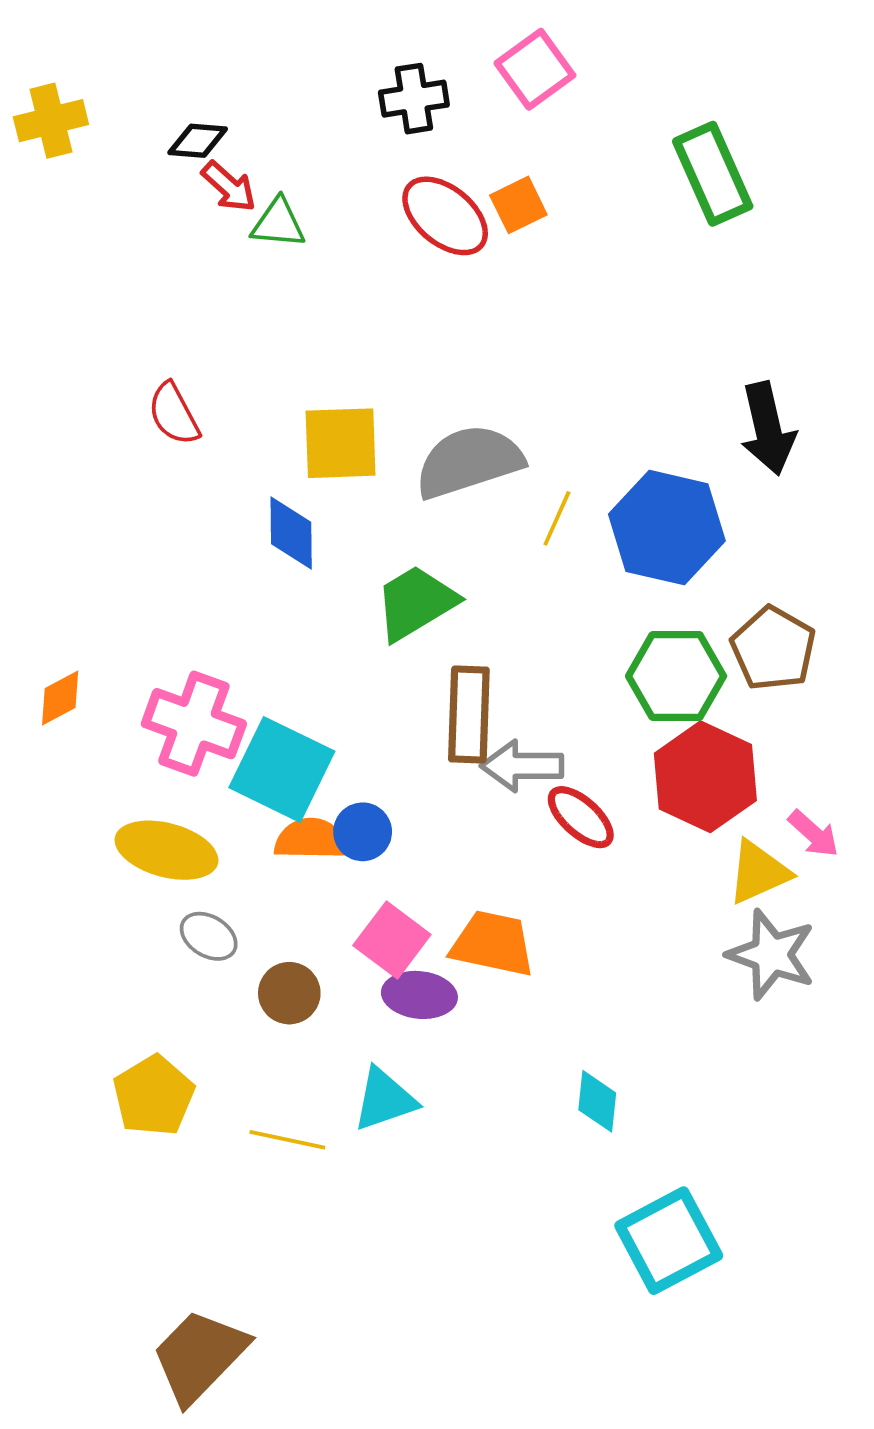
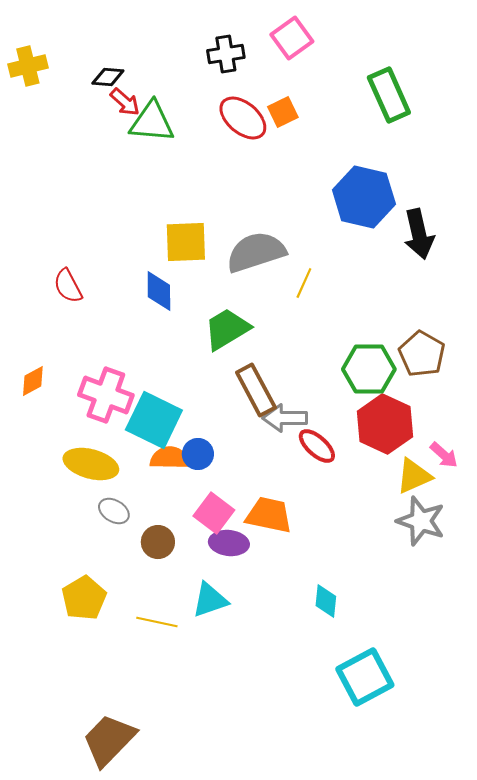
green triangle: (278, 223) -> (152, 122), size x1.5
red semicircle: (174, 414) -> (68, 286), moved
blue hexagon: (667, 528) -> (364, 197), moved
brown rectangle: (469, 714) -> (256, 390), turned -30

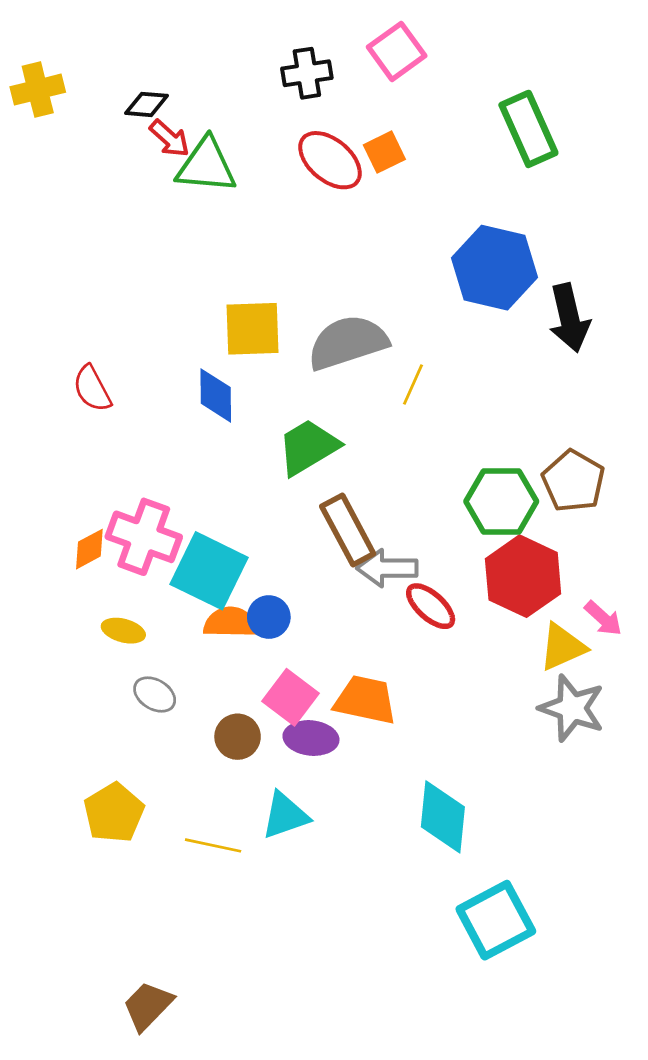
orange diamond: (33, 381) -> (89, 549), moved
yellow ellipse: (91, 464) -> (123, 631), size x0.6
brown circle: (158, 542) -> (238, 737), moved
cyan diamond: (326, 601) -> (443, 817), size x1.6
brown trapezoid: (109, 740) -> (148, 1006), size x0.7

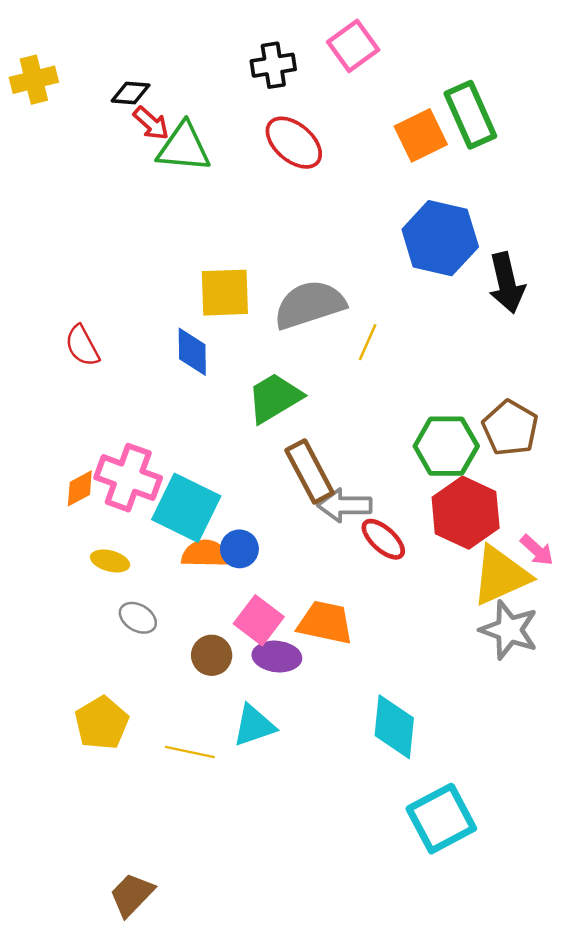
orange square: (384, 152) -> (421, 135), moved, size x1.4
yellow triangle: (562, 647) -> (501, 575), size x1.4

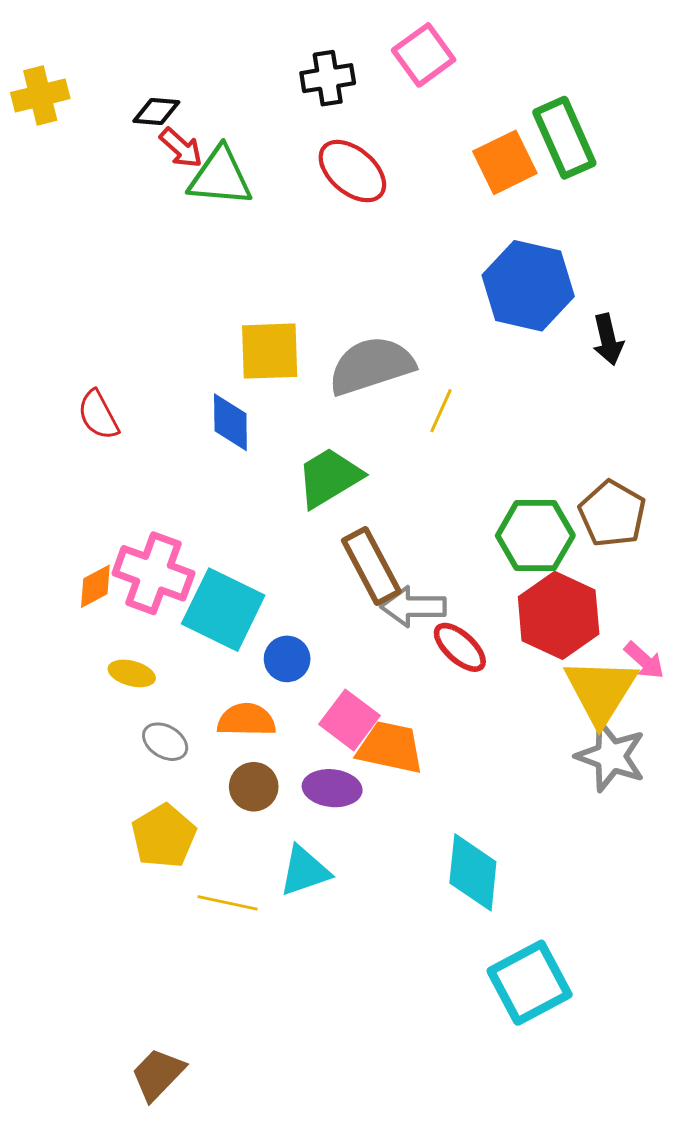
black arrow: (507, 283) -> (608, 339), size x0.7
orange semicircle: (206, 554) -> (246, 720), moved
yellow triangle: (501, 575) -> (601, 691), turned -34
pink square: (259, 620) -> (349, 720), moved
yellow pentagon: (102, 723) -> (164, 836), moved

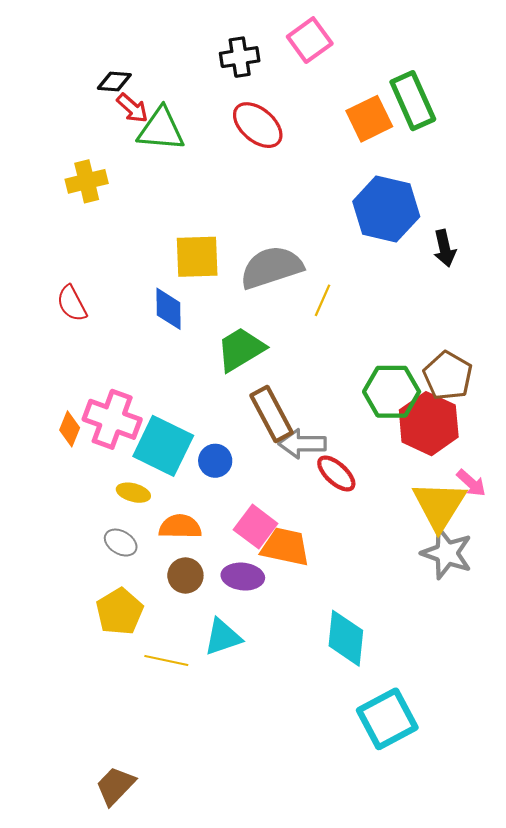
yellow cross: (40, 96) -> (87, 181), moved
orange diamond: (95, 586) -> (70, 429), turned -40
red hexagon: (559, 615) -> (429, 424), moved
blue circle: (287, 659) -> (215, 461), moved
yellow ellipse: (132, 673) -> (133, 493), moved

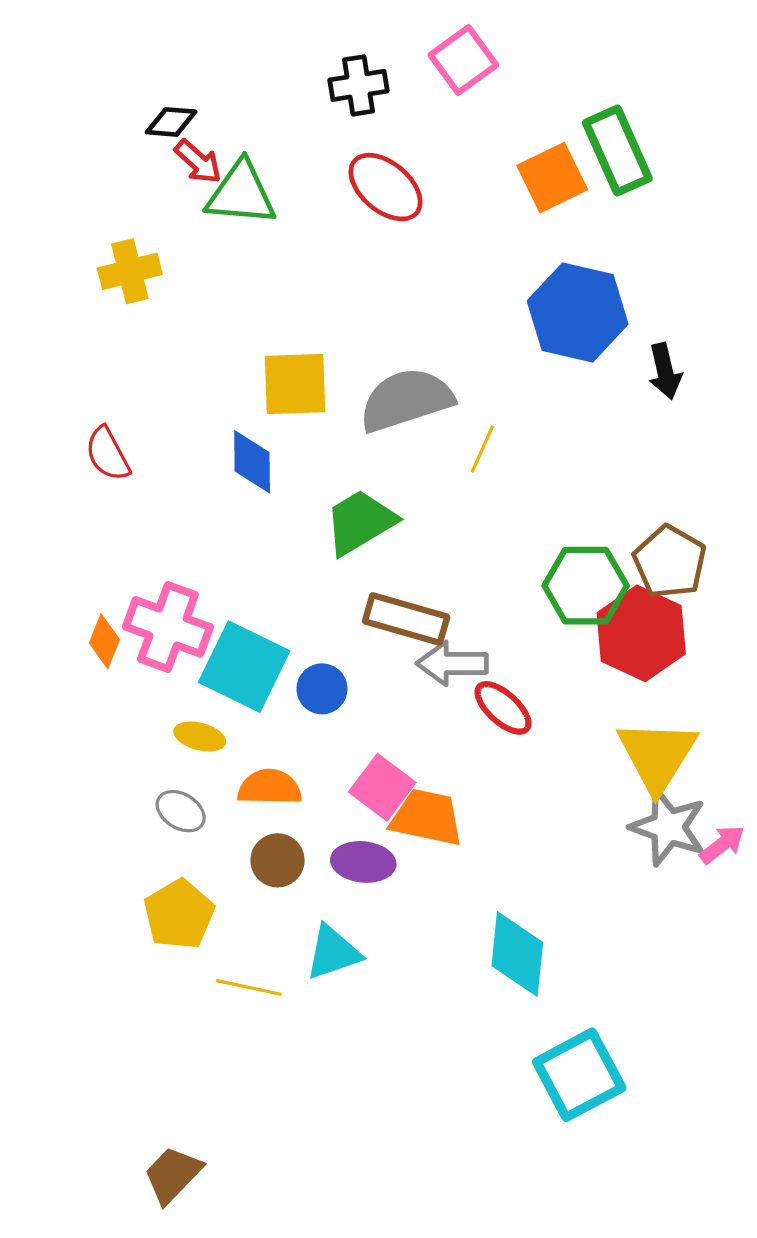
brown rectangle: (271, 414) -> (406, 619), turned -46
pink arrow: (471, 483) -> (722, 844), moved, turned -80

